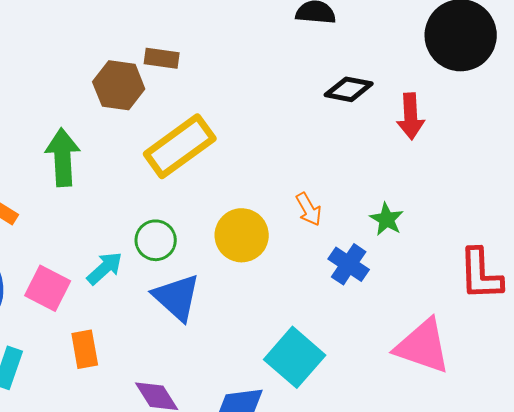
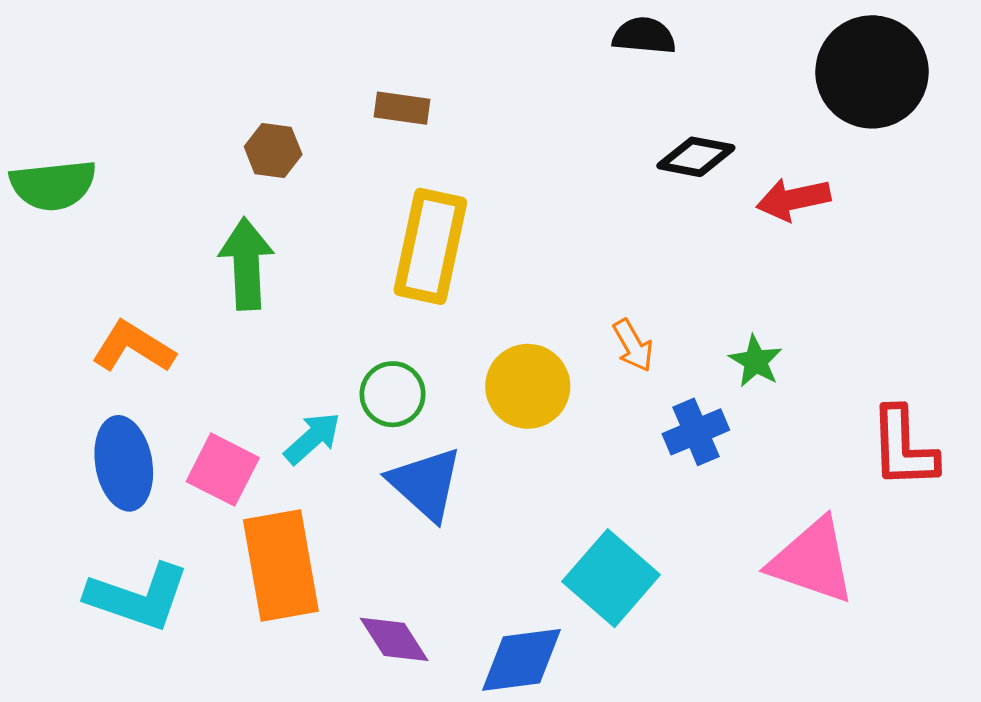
brown hexagon: (119, 85) -> (273, 151), moved, size x0.7
red arrow: (411, 116) -> (793, 199), turned 81
yellow rectangle: (180, 146) -> (430, 246), turned -42
blue cross: (349, 264) -> (696, 432), turned 33
orange rectangle: (85, 349) -> (281, 566), size x1.8

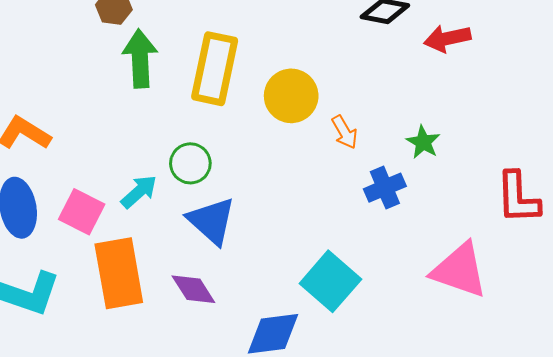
green arrow: (246, 264) -> (140, 59), moved
yellow circle: (528, 386) -> (291, 96), moved
purple diamond: (394, 639) -> (193, 289), moved

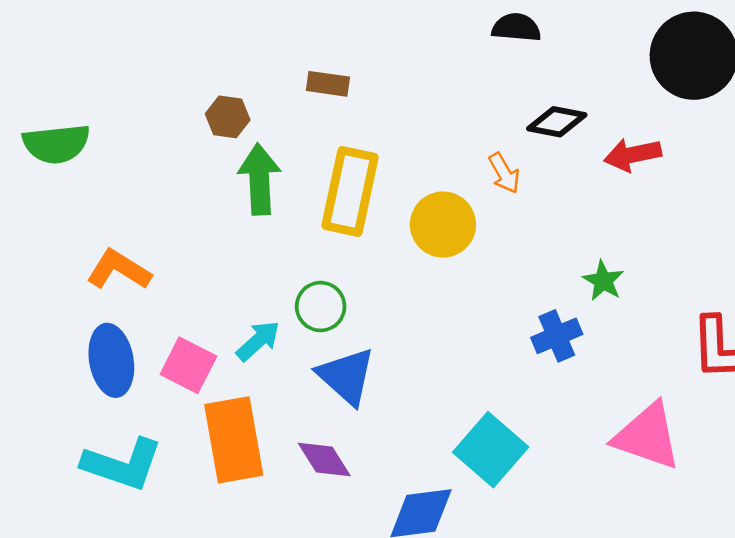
orange arrow: (345, 132) -> (504, 173), moved

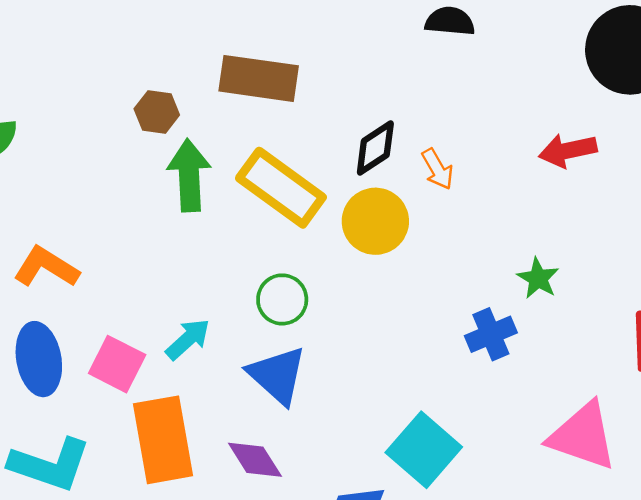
brown rectangle: (328, 84) -> (259, 78), size x1.8
black diamond: (557, 122) -> (375, 148), moved, turned -44
yellow rectangle: (350, 191) -> (281, 188), turned -66
green circle: (321, 307) -> (282, 299), moved

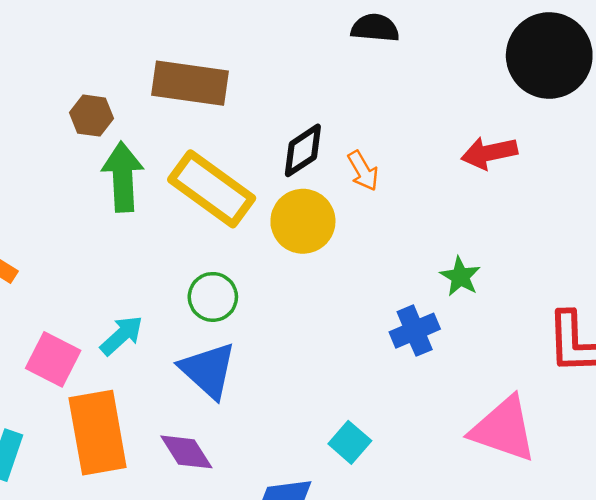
cyan square: (424, 450) -> (350, 442), size x0.6

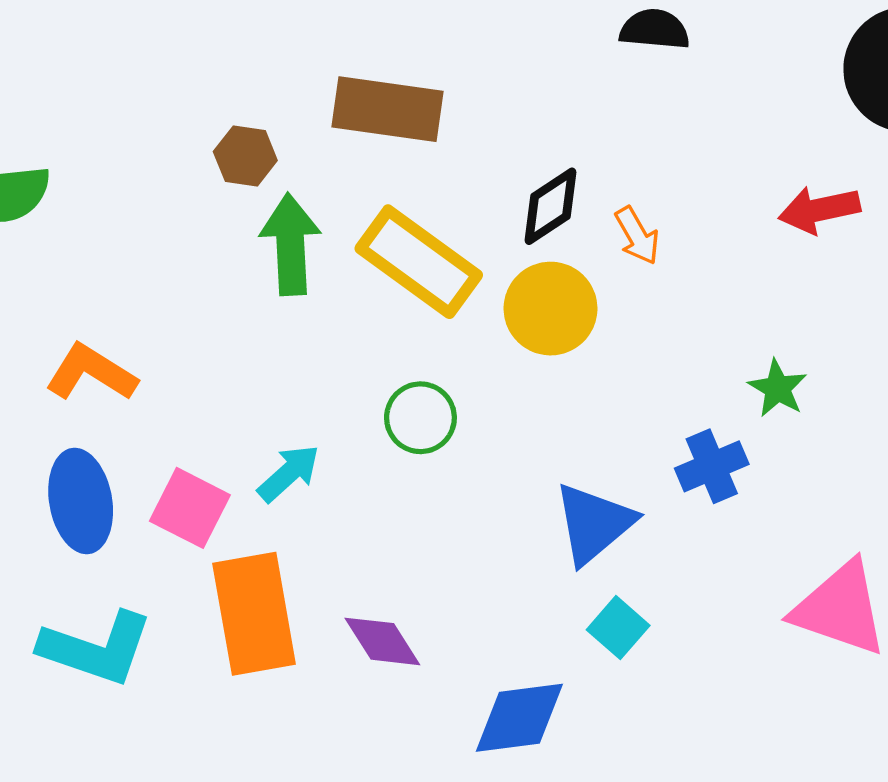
blue triangle: (208, 370) -> (594, 524), moved, turned 38

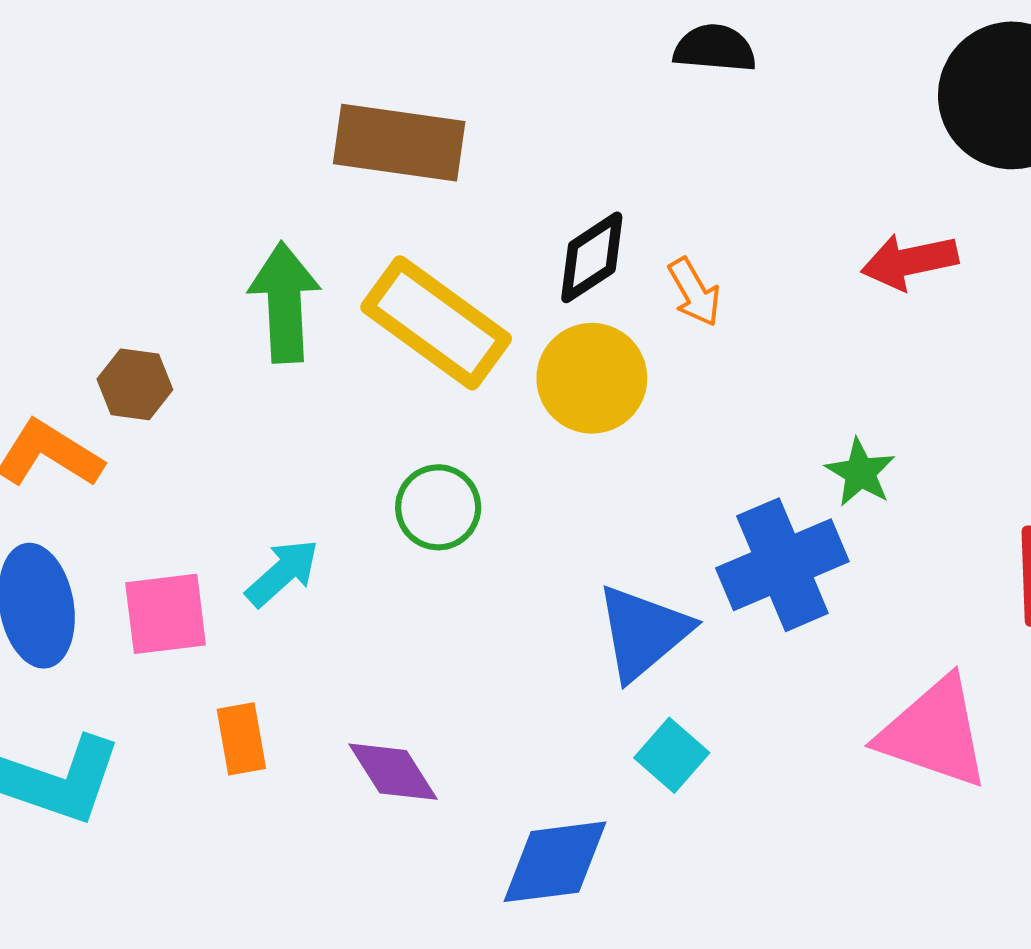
brown hexagon: (245, 156) -> (135, 384), moved
blue cross: (712, 466) -> (782, 565), size x1.5
pink square: (190, 508) -> (166, 614), turned -34
orange rectangle: (254, 614) -> (241, 739), size x0.5

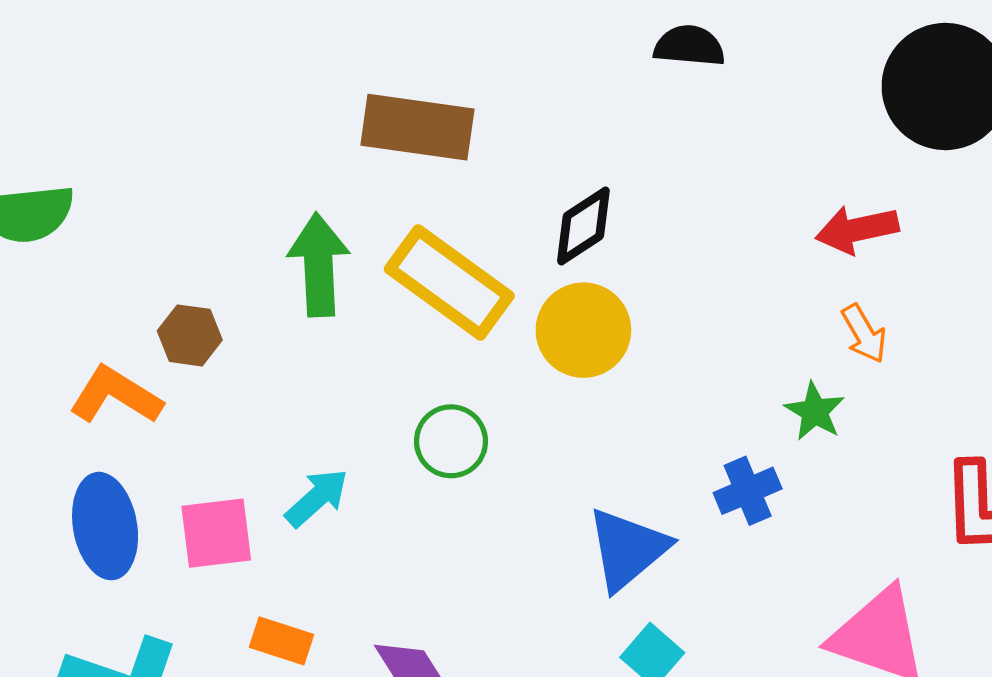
orange arrow: (694, 292) -> (864, 334), moved
blue cross: (782, 565) -> (748, 491), size x0.6
orange rectangle: (241, 739) -> (282, 641), turned -62

